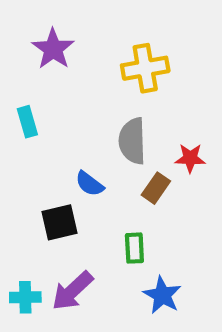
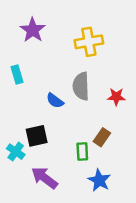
blue semicircle: (90, 184) -> (55, 101), moved
brown rectangle: (156, 188) -> (102, 137), moved
purple arrow: (72, 291) -> (44, 178), turned 80
cyan cross: (25, 297) -> (16, 152), moved, turned 36

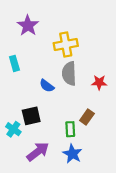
yellow cross: (89, 42) -> (66, 44), moved
purple arrow: (44, 178) -> (38, 152), turned 105
blue star: (99, 180) -> (72, 154), moved

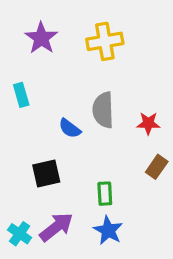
yellow cross: (66, 44) -> (105, 41), moved
brown rectangle: (87, 117) -> (157, 167), moved
cyan cross: (13, 129) -> (20, 234), moved

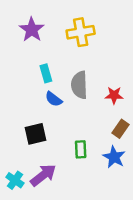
cyan rectangle: (21, 95) -> (46, 73), moved
blue star: (108, 230) -> (114, 157), moved

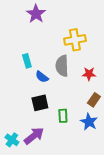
purple star: (32, 30) -> (36, 14), moved
yellow cross: (81, 32) -> (75, 40), moved
cyan rectangle: (46, 73) -> (27, 61), moved
black square: (36, 134) -> (40, 103), moved

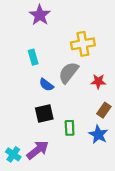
cyan rectangle: (27, 61) -> (33, 57), moved
gray semicircle: (62, 66) -> (69, 73), turned 40

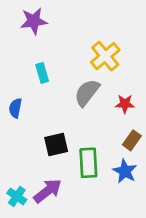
purple star: (40, 15) -> (34, 21), moved, turned 30
yellow cross: (83, 44) -> (105, 56), turned -30
blue semicircle: (46, 85) -> (15, 108), moved, turned 64
green rectangle: (70, 128) -> (88, 163), size x1.5

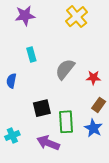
yellow cross: (105, 56) -> (77, 17), moved
purple arrow: (48, 191) -> (48, 143), moved, turned -120
cyan cross: (17, 196) -> (12, 136), moved, turned 32

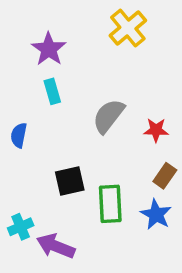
purple star: (25, 16) -> (49, 49), moved, turned -30
purple arrow: (48, 143) -> (56, 246), moved

